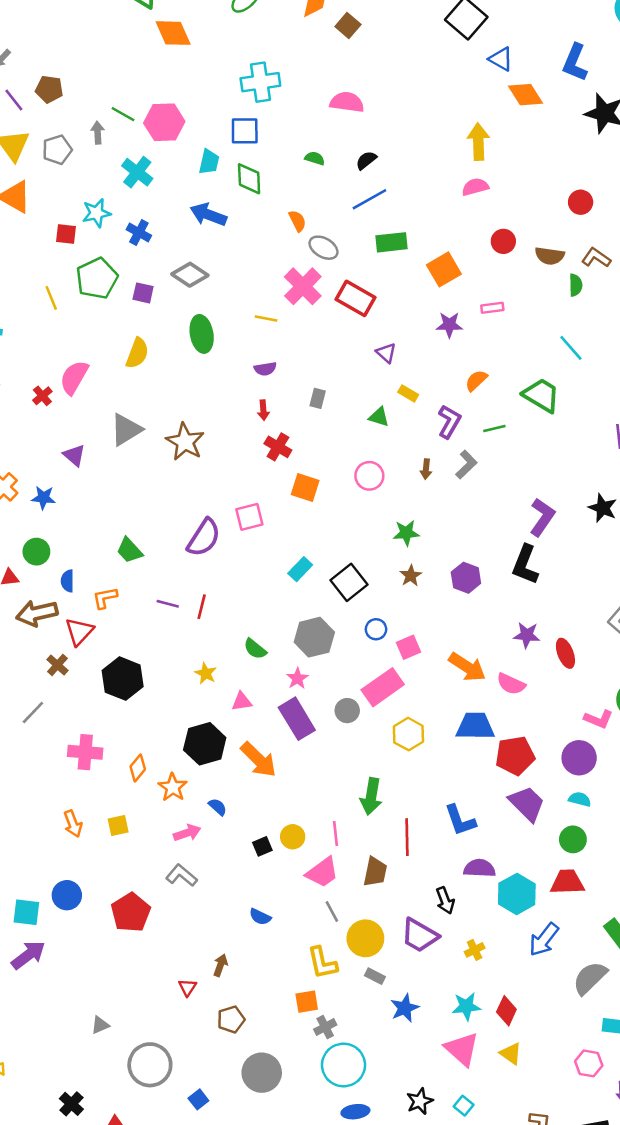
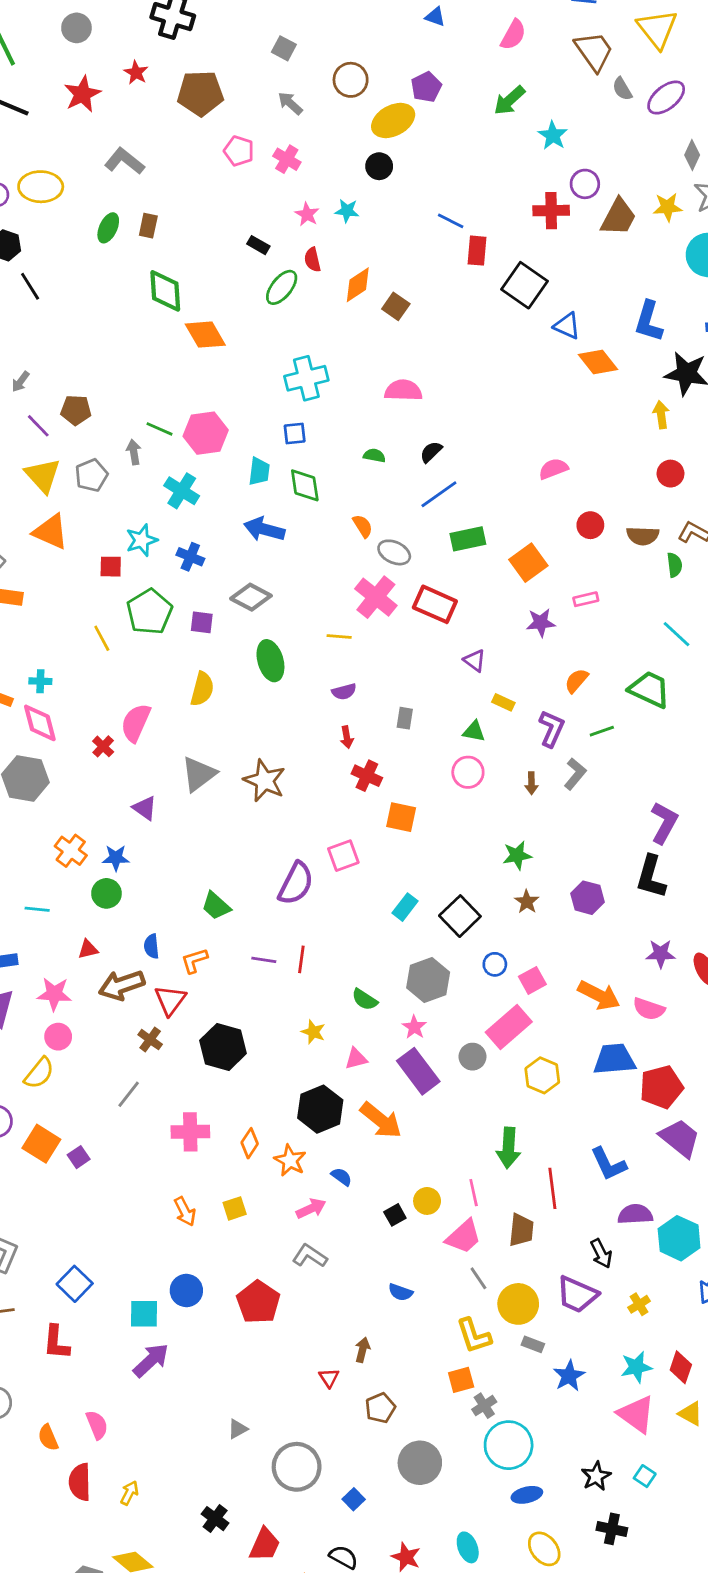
blue square: (245, 131) -> (295, 433), size x0.7
yellow arrow: (478, 142) -> (661, 415), moved, size x0.7
pink circle: (369, 476) -> (468, 772), moved
green circle: (36, 552) -> (106, 893), moved

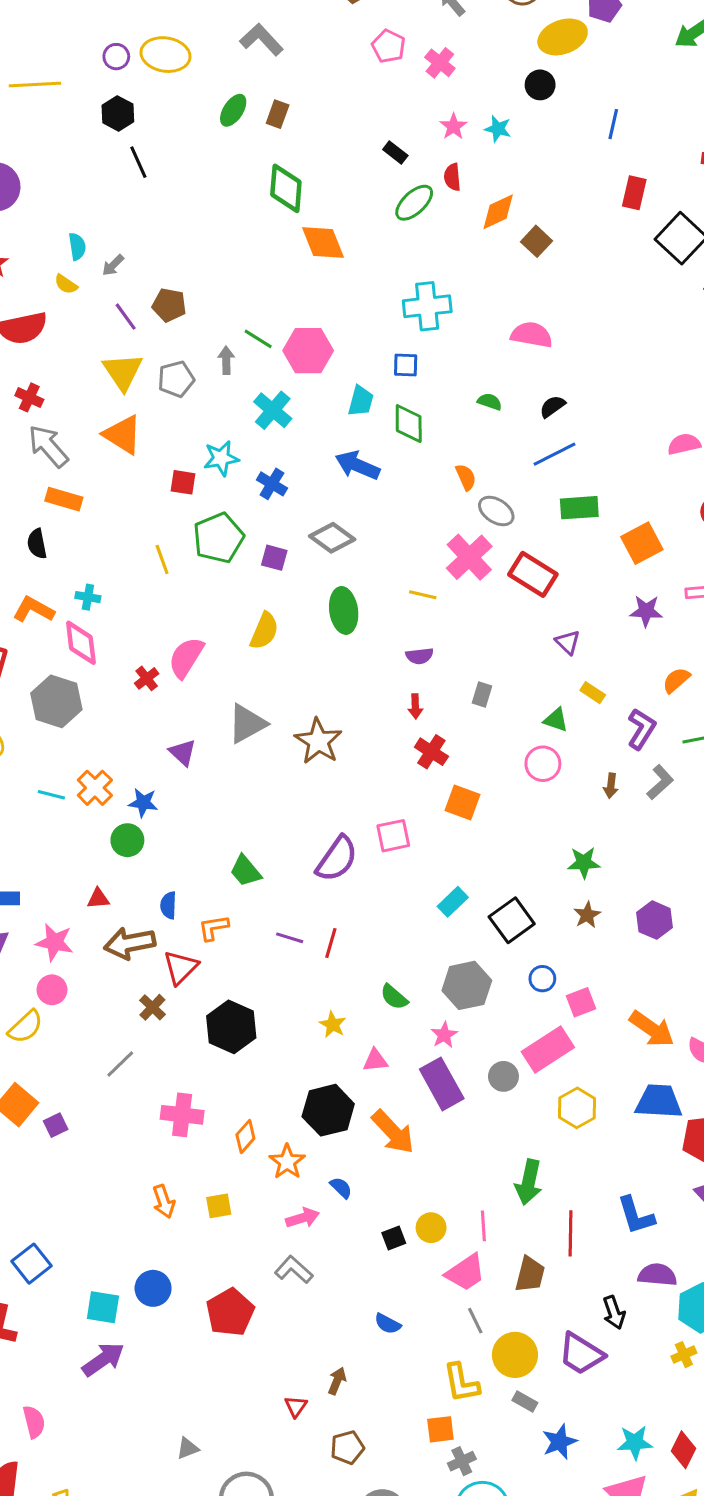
blue line: (451, 221) -> (613, 124), moved, turned 68
cyan line: (37, 909) -> (51, 795), moved
yellow cross: (639, 1304) -> (684, 1355), moved

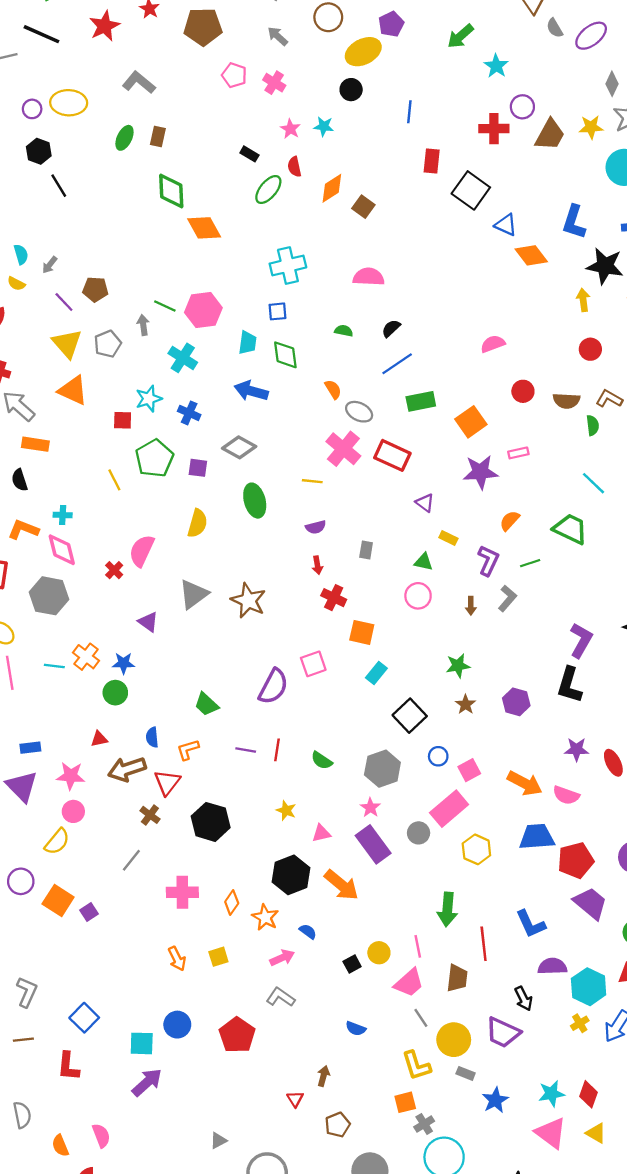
purple star: (646, 611) -> (480, 472), size x1.4
cyan rectangle: (453, 902) -> (376, 673), moved
green semicircle: (394, 997) -> (322, 760), moved

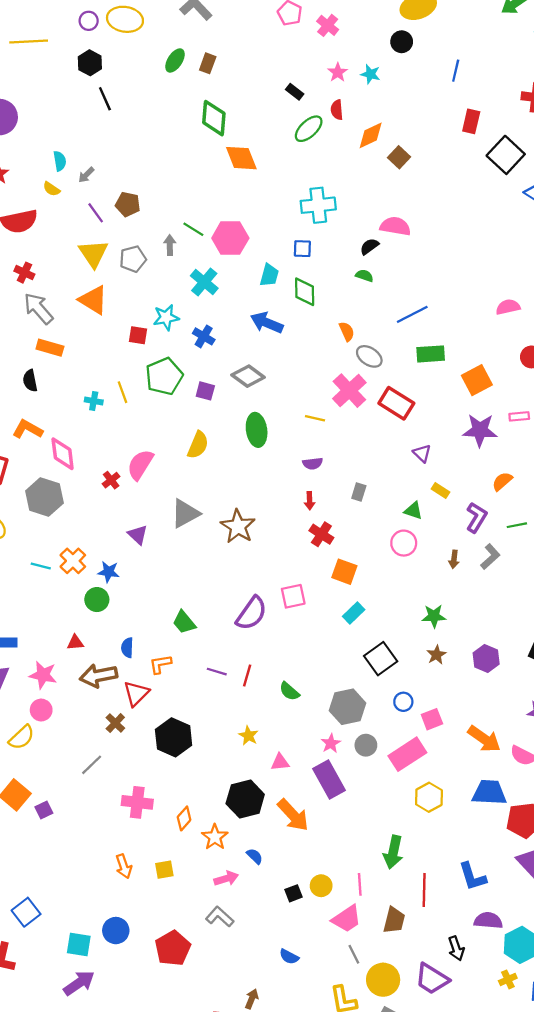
black semicircle: (391, 328) -> (369, 246), moved
cyan cross: (63, 515) -> (94, 401), moved
gray circle: (419, 833) -> (366, 745), moved

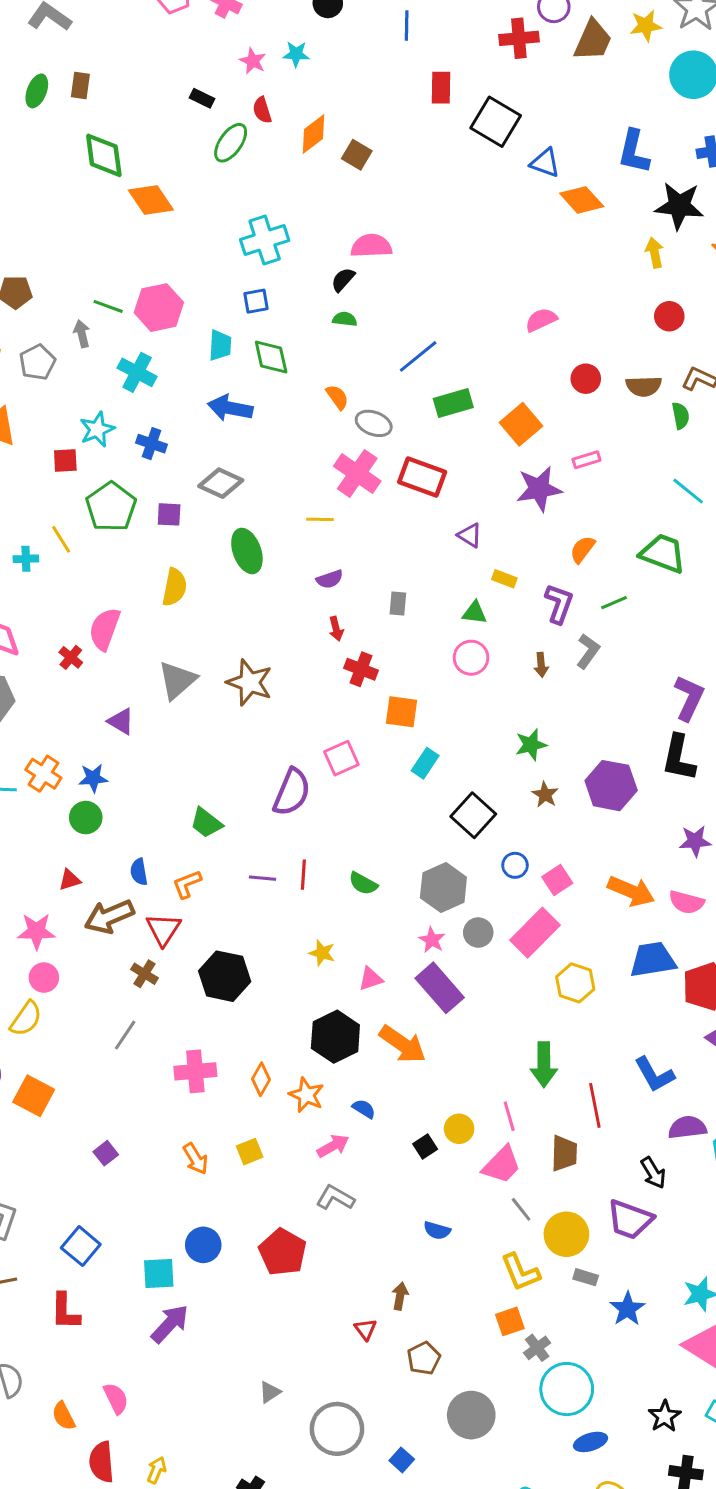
purple hexagon: (486, 659) -> (611, 786), size x1.4
purple square: (44, 810) -> (106, 1153), moved

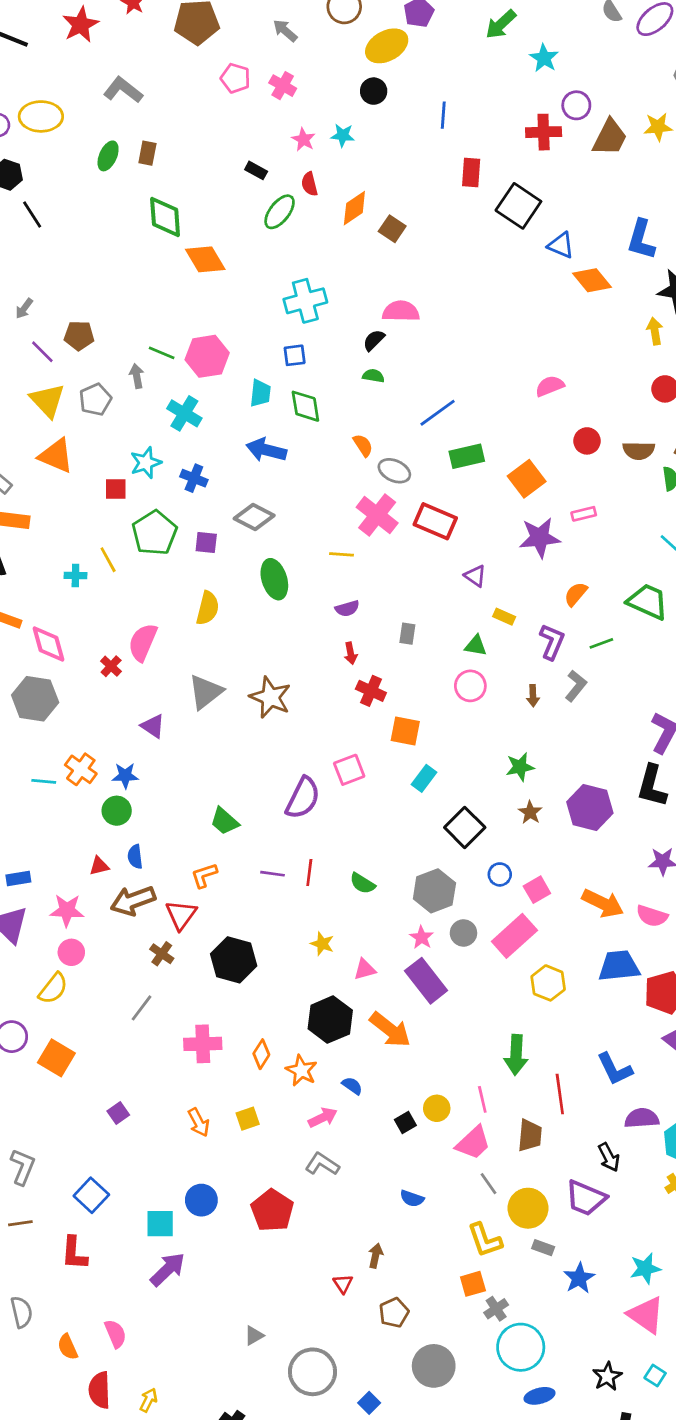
blue semicircle: (139, 872) -> (135, 857), moved

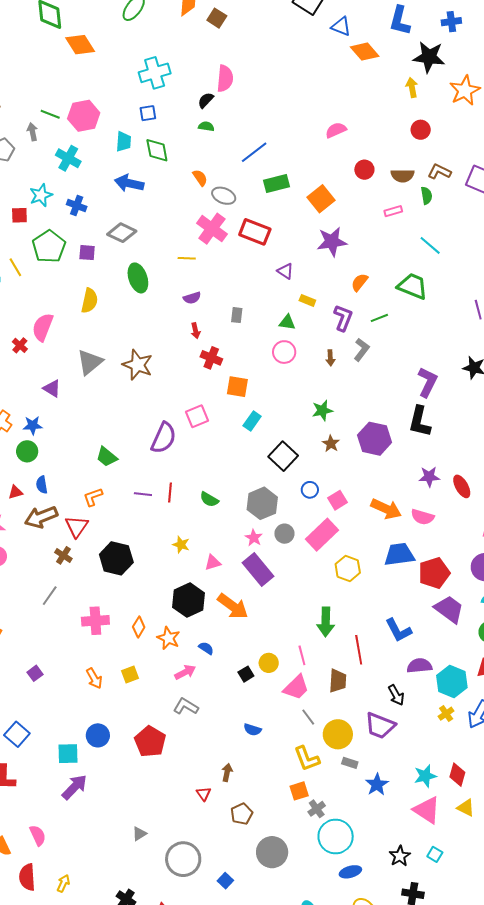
pink semicircle: (401, 311) -> (225, 78), turned 96
pink rectangle: (584, 514) -> (393, 211), moved

